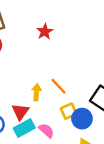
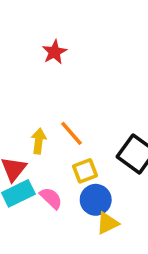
blue circle: (82, 119) -> (96, 200), moved

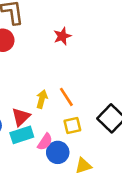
pink semicircle: (51, 198) -> (45, 142), turned 72
blue circle: (96, 200) -> (58, 152), moved

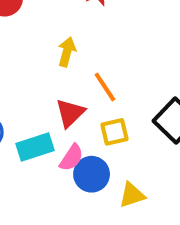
yellow arrow: (42, 99) -> (67, 52), moved
red triangle: (21, 117) -> (70, 113), moved

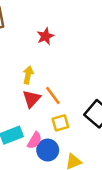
red triangle: (70, 113) -> (32, 99), moved

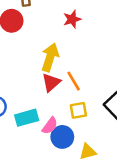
yellow arrow: (28, 75) -> (50, 57), size x1.5

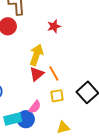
cyan rectangle: (27, 118) -> (13, 119), moved
blue circle: (62, 137) -> (26, 119), moved

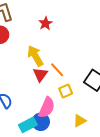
yellow arrow: (36, 55) -> (35, 56), turned -35
pink semicircle: (35, 107) -> (47, 107), size x1.5

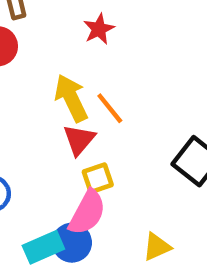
orange line: (57, 70) -> (110, 108), moved
yellow square: (66, 91) -> (98, 178), moved

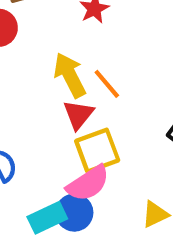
yellow square: (98, 178) -> (97, 151), size x1.5
pink semicircle: (87, 212) -> (88, 183), turned 30

